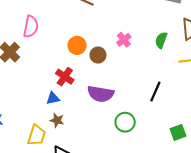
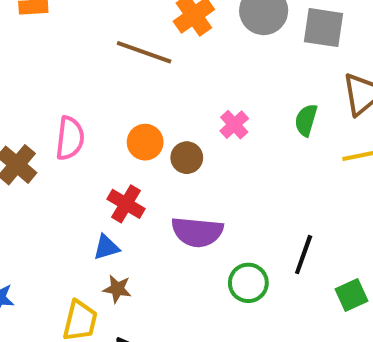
pink semicircle: (31, 27) -> (70, 138), moved
black line: (155, 92) -> (304, 255), moved

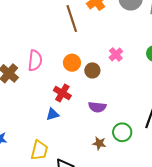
brown line: (144, 52) -> (72, 19), turned 52
purple semicircle: (197, 232) -> (97, 107), size x0.7
brown star: (117, 289) -> (99, 143), moved

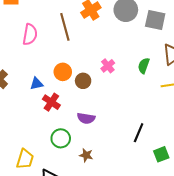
pink semicircle: (35, 61) -> (30, 34), moved
blue triangle: (52, 114) -> (36, 84), moved
green circle: (122, 132) -> (61, 138), moved

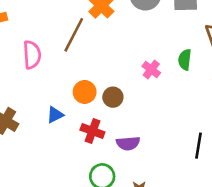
brown line: (65, 27) -> (74, 35), turned 56
pink cross: (108, 66) -> (151, 70), moved
red cross: (51, 102) -> (92, 131), moved

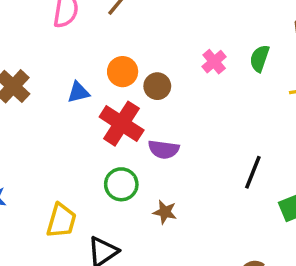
red cross: (92, 131) -> (122, 124), size x1.4

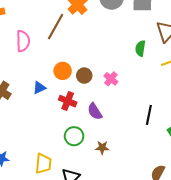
pink cross: (214, 62) -> (111, 79), moved
red cross: (122, 124) -> (68, 101), size x0.7
purple semicircle: (164, 149) -> (95, 111), turned 60

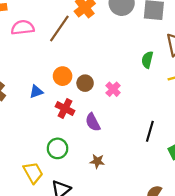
pink semicircle: (23, 41) -> (23, 28), moved, turned -100
green circle: (74, 136) -> (58, 148), moved
yellow trapezoid: (43, 164) -> (33, 173), turned -40

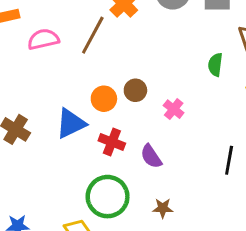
brown circle: (85, 83) -> (135, 90), moved
blue triangle: (36, 92) -> (71, 123), size x1.6
green circle: (58, 148) -> (108, 197), size x1.5

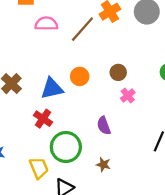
brown circle: (135, 90) -> (118, 72), moved
red cross: (112, 142) -> (43, 119), moved

